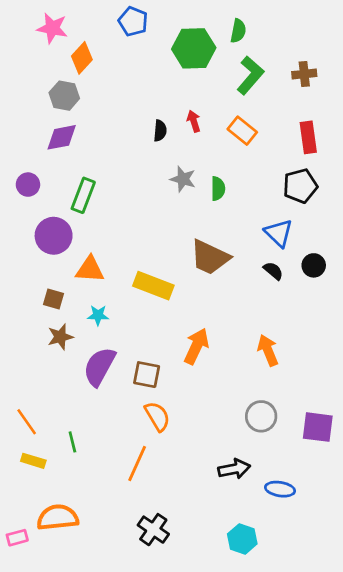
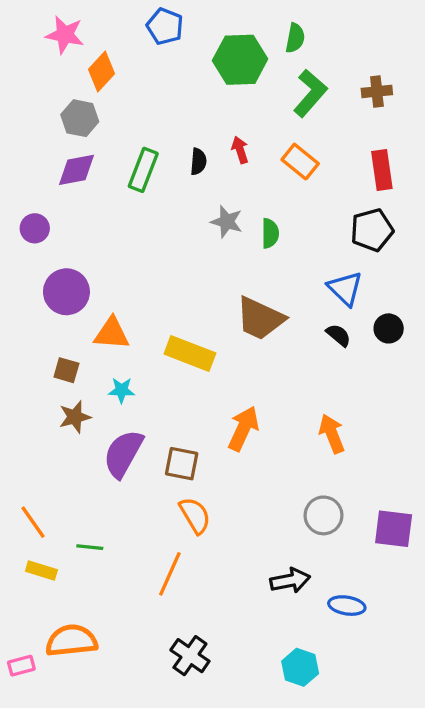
green rectangle: (83, 195) -> (143, 170), moved
green line: (72, 442) -> (90, 547), turned -70

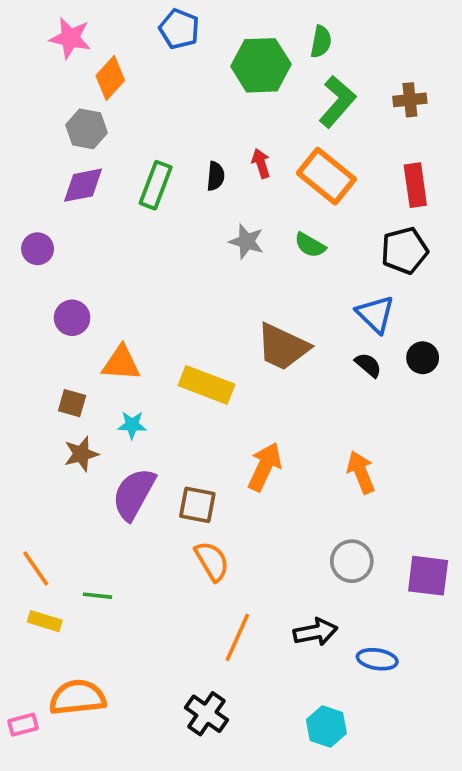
orange rectangle: (300, 162) -> (326, 176), size x1.4
green semicircle: (270, 233) -> (310, 245), moved, turned 120
purple circle: (66, 292) -> (72, 318), size x0.7
orange line: (170, 574) -> (237, 637), moved

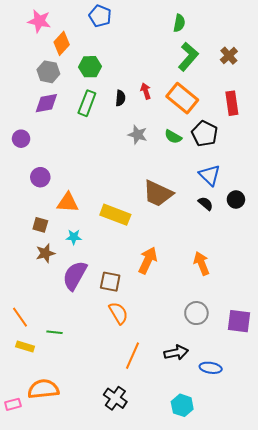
green hexagon: (261, 65) -> (90, 67), moved, size x0.7
brown cross: (410, 100) -> (229, 56), turned -36
black pentagon: (404, 251) -> (205, 134), moved, turned -30

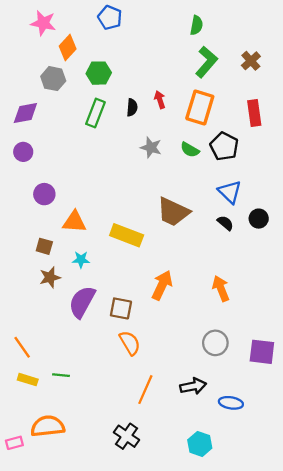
orange rectangle: (182, 98) -> (200, 107), turned 68
purple diamond: (46, 103) -> (25, 113), moved
green line: (54, 332) -> (61, 375), moved

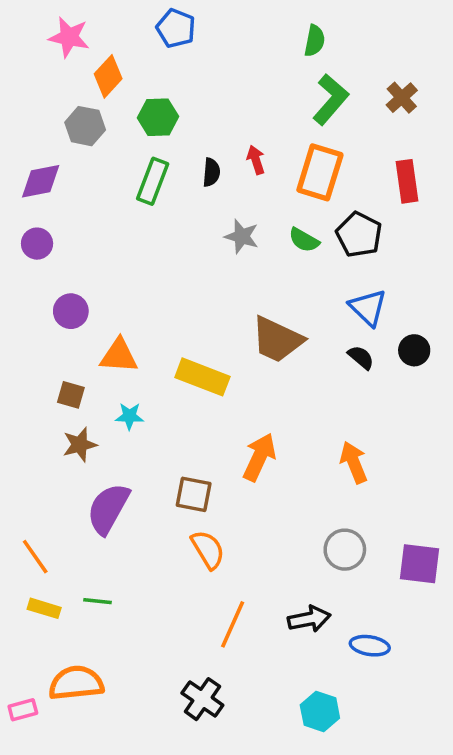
purple semicircle: (82, 302) -> (108, 509), moved

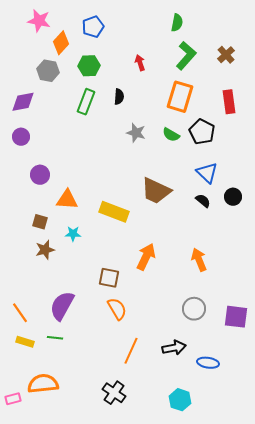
blue pentagon: (176, 28) -> (93, 27), moved, turned 30
red arrow: (256, 160) -> (140, 63), moved
purple semicircle: (108, 509) -> (62, 306), moved

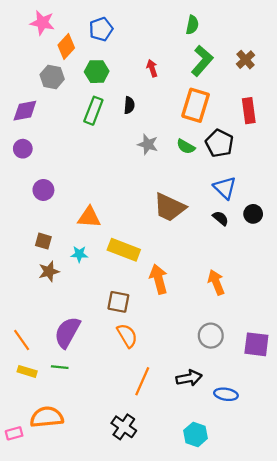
orange triangle: (67, 200) -> (89, 217), moved
yellow rectangle: (114, 212) -> (124, 250), moved
orange arrow: (146, 257) -> (159, 279), turned -40

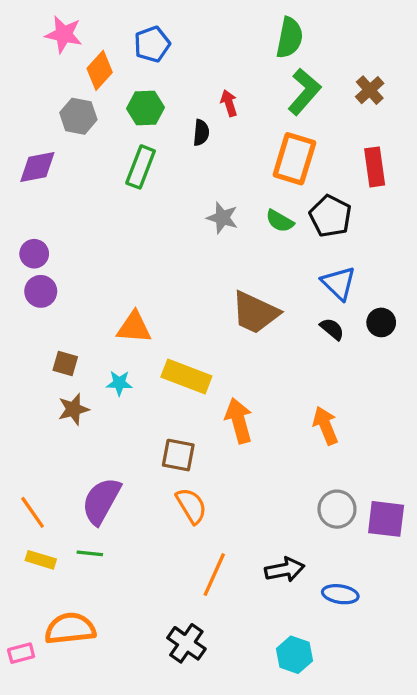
green semicircle: (192, 25) -> (290, 38), size x1.4
black semicircle: (129, 105) -> (201, 133), moved
purple circle: (23, 149) -> (34, 254), moved
purple circle: (43, 190) -> (41, 291), moved
gray circle: (211, 336) -> (337, 509), moved

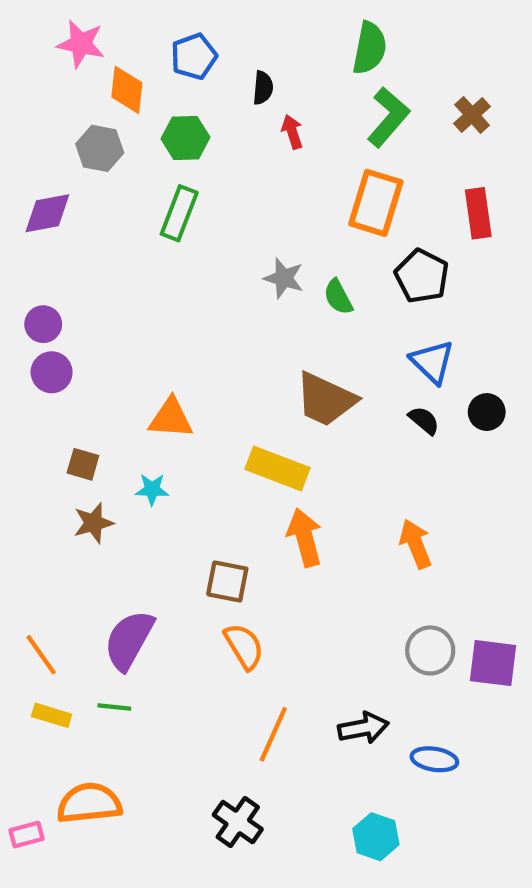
orange diamond: (100, 70) -> (127, 90), turned -36
black semicircle: (201, 133) -> (263, 88), moved
green semicircle: (280, 221) -> (338, 297), moved, turned 32
yellow rectangle: (186, 376) -> (278, 468), moved

